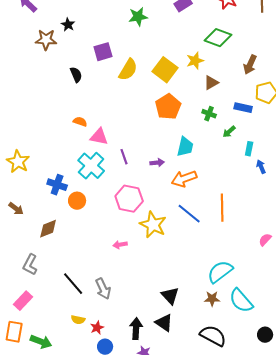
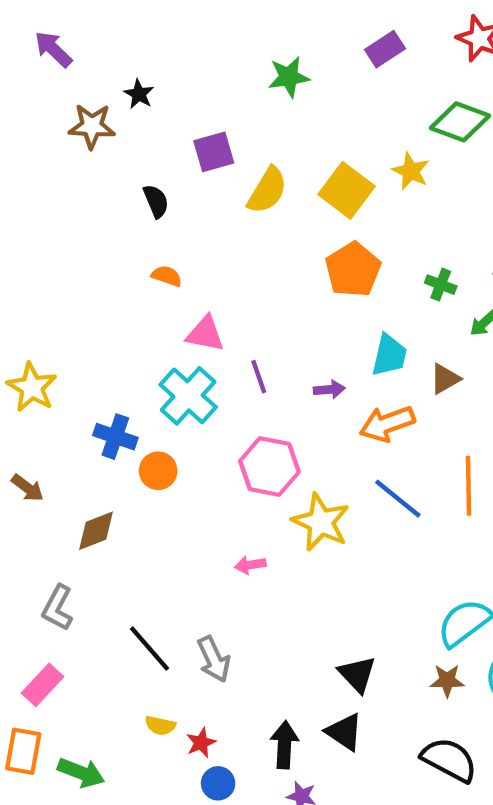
yellow star: (195, 61) -> (411, 171), turned -30
brown triangle: (211, 83) -> (445, 379), moved
orange semicircle: (80, 122) -> (167, 276), moved

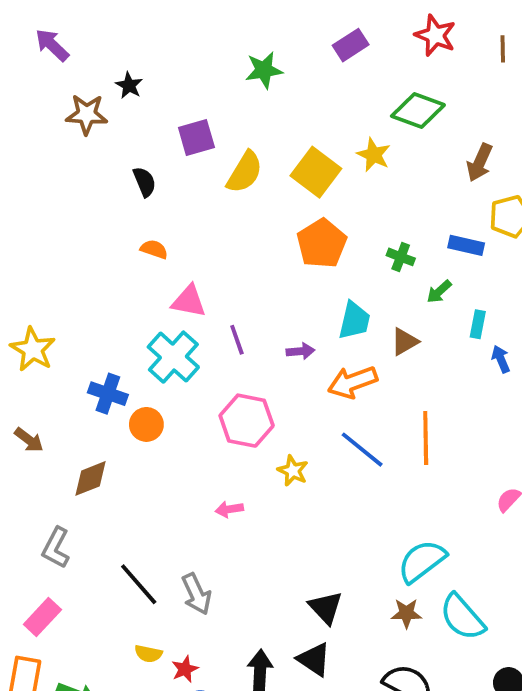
yellow star: (321, 522) -> (293, 471), size x0.6

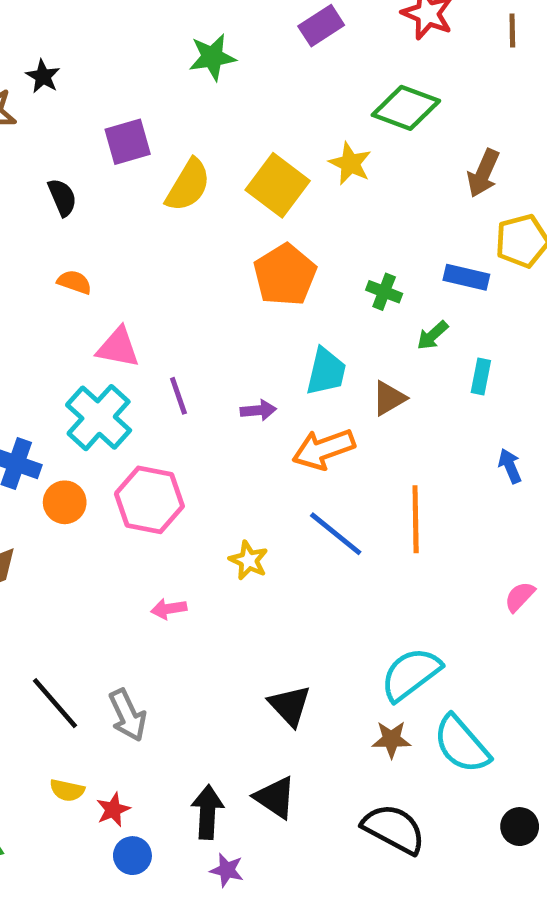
blue arrow: (501, 359) -> (510, 466), moved
pink hexagon: (247, 421) -> (149, 500), moved
black triangle: (326, 607) -> (290, 706), moved

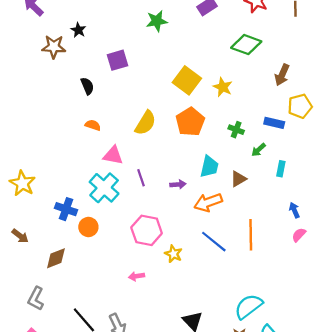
yellow star: (350, 164) -> (223, 87), moved
yellow semicircle: (188, 185) -> (145, 123), moved
pink hexagon: (149, 500) -> (147, 230), moved
pink semicircle: (520, 597) -> (299, 235), moved

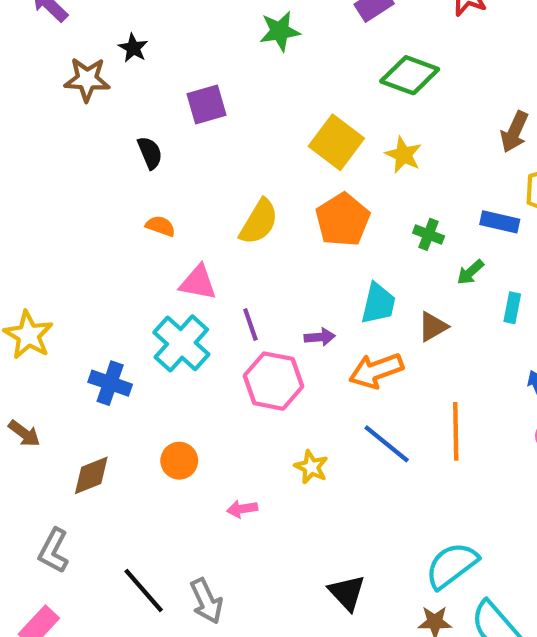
green diamond: (246, 45) -> (410, 75), moved
orange circle: (88, 227) -> (179, 461), moved
pink hexagon: (147, 230) -> (274, 381), moved

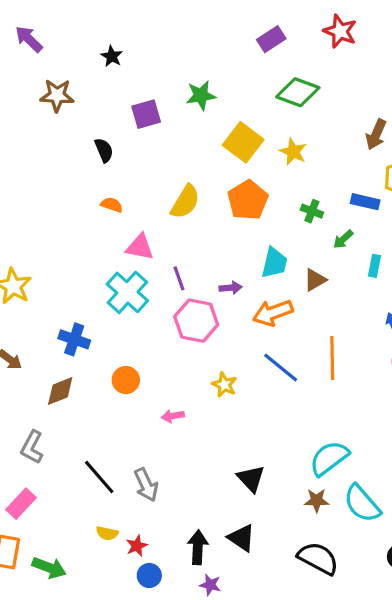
green star: (280, 31) -> (201, 95), moved
black star: (133, 48) -> (112, 56), moved
blue cross: (110, 383) -> (74, 339), moved

